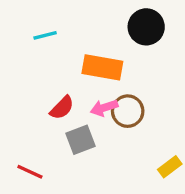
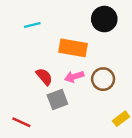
red semicircle: (62, 108) -> (44, 77), turned -84
brown circle: (128, 111) -> (103, 79), moved

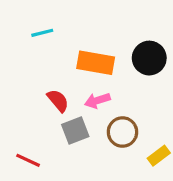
black circle: (104, 19) -> (149, 58), moved
brown circle: (103, 79) -> (122, 132), moved

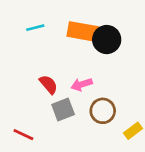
black circle: (149, 58) -> (107, 40), moved
orange rectangle: (96, 63) -> (83, 32), moved

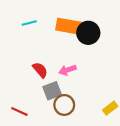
brown circle: (103, 111) -> (64, 105), moved

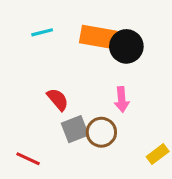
pink arrow: (68, 70) -> (122, 99), moved, turned -77
brown circle: (64, 105) -> (101, 132), moved

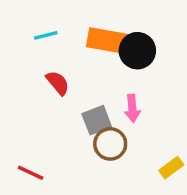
red semicircle: (58, 99) -> (58, 83), moved
gray square: (75, 129) -> (97, 120), moved

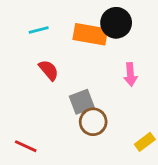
black circle: (137, 51) -> (116, 23), moved
pink arrow: (132, 108) -> (130, 74), moved

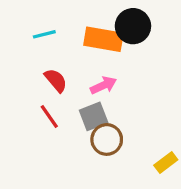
pink arrow: (130, 74) -> (103, 85), moved, turned -110
red line: (26, 146) -> (49, 116), moved, turned 30

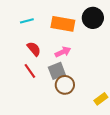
black circle: (133, 26) -> (93, 18), moved

